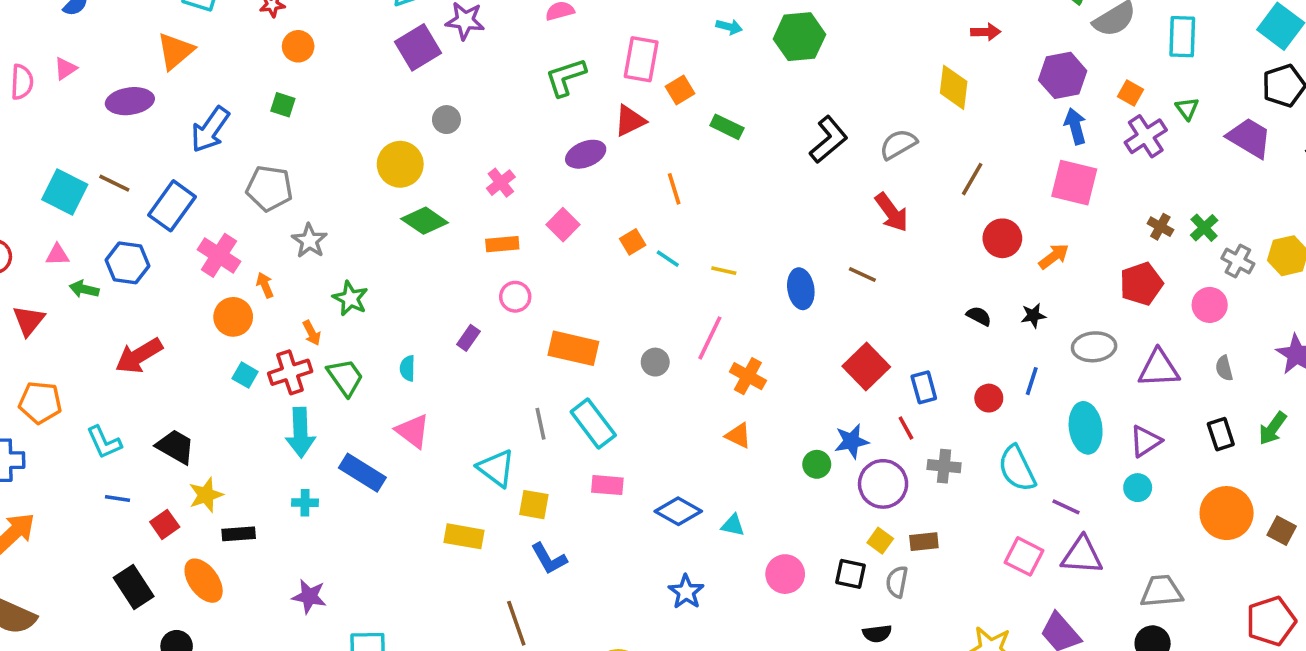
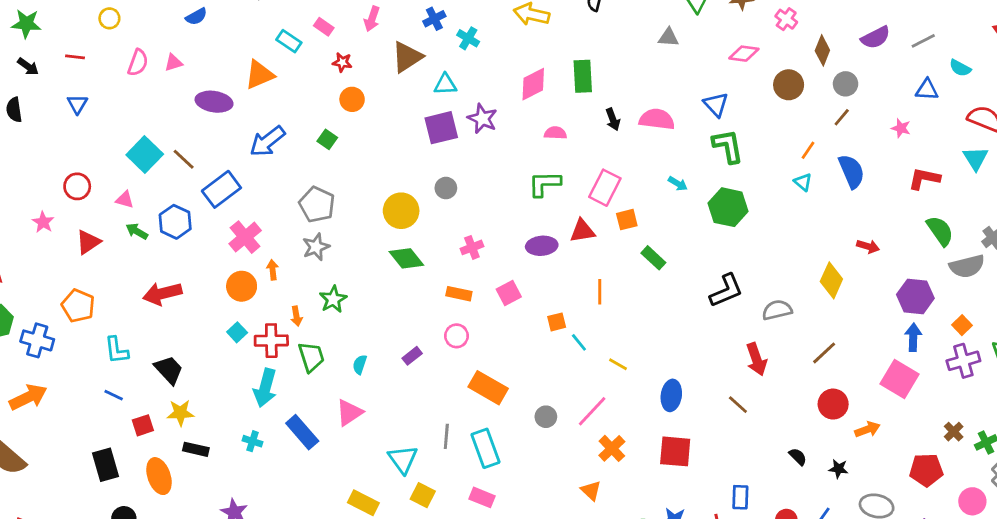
gray pentagon: (269, 188) -> (317, 204), moved
brown line: (862, 275) -> (738, 405), moved
red square: (866, 367) -> (675, 451), moved, turned 32
pink triangle: (413, 431) -> (349, 413), turned 32

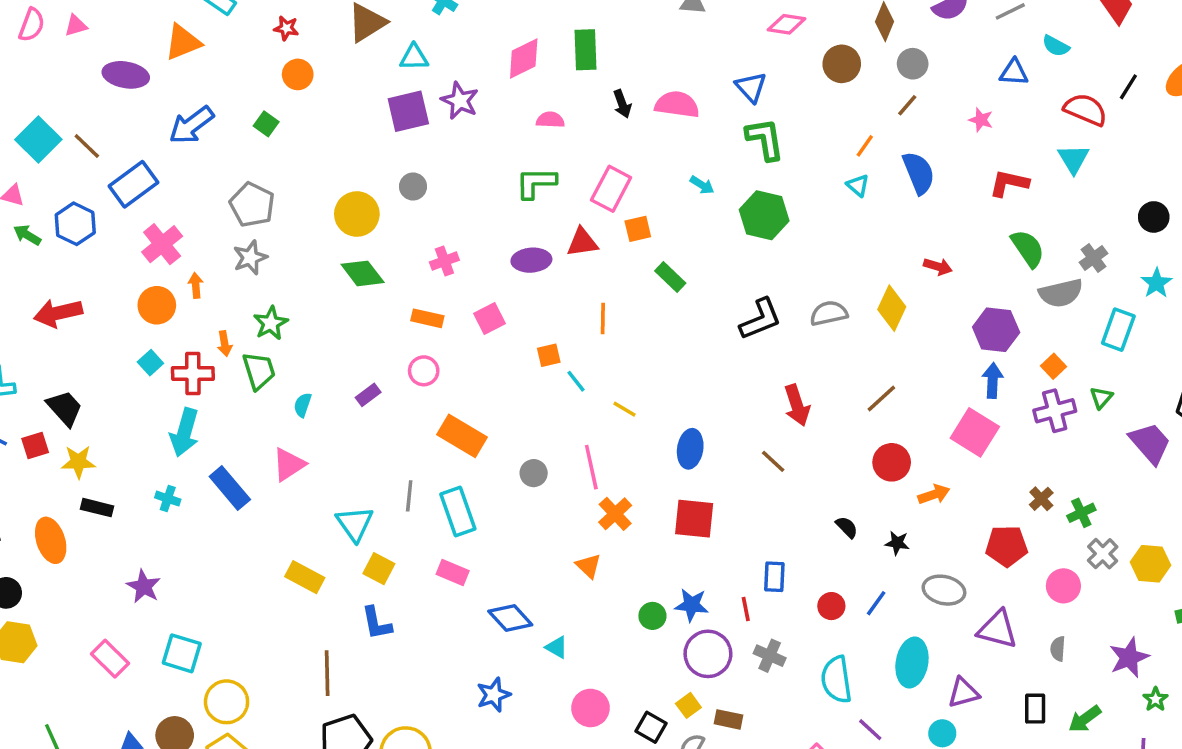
gray semicircle: (777, 310) -> (829, 313), moved
green trapezoid: (311, 357) -> (259, 371), moved
pink line: (592, 411) -> (591, 467), turned -56
red square: (143, 425) -> (35, 445), moved

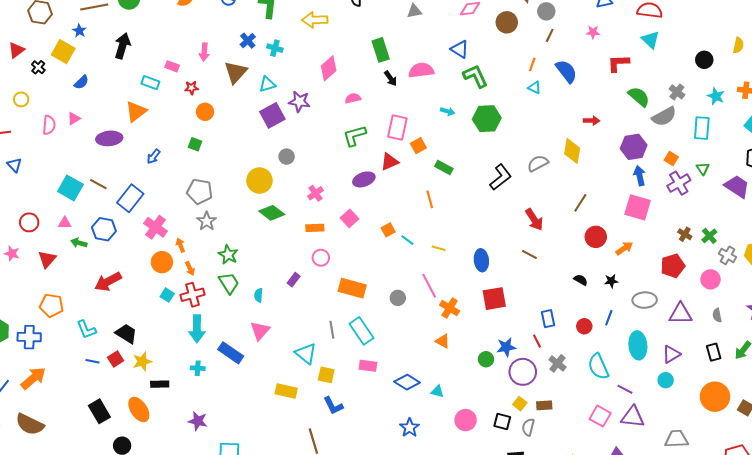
green rectangle: (585, 50) -> (381, 50), moved
blue arrow: (191, 125) -> (154, 156), size x0.6
orange line: (603, 319) -> (430, 199), moved
orange arrow: (225, 344) -> (190, 269), moved
gray cross: (770, 656) -> (557, 363), turned 30

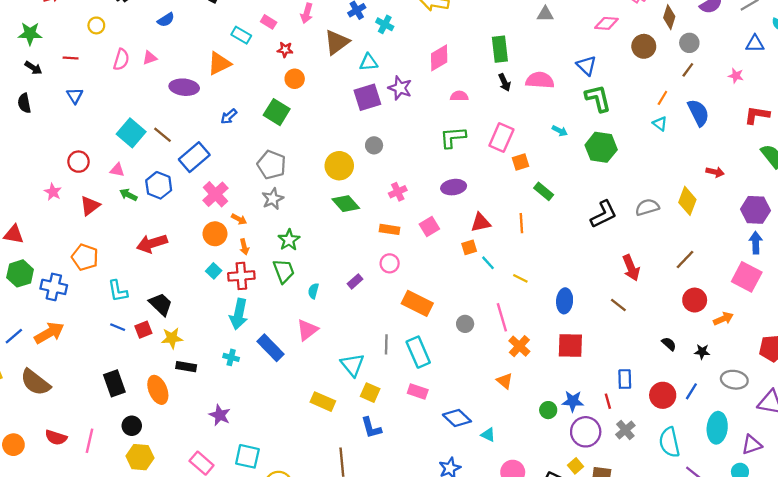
green square: (195, 144) -> (277, 112), size x1.6
red triangle: (390, 162) -> (481, 223), moved
orange arrow: (181, 245) -> (239, 219), turned 128
red circle: (584, 326) -> (663, 395), size x1.5

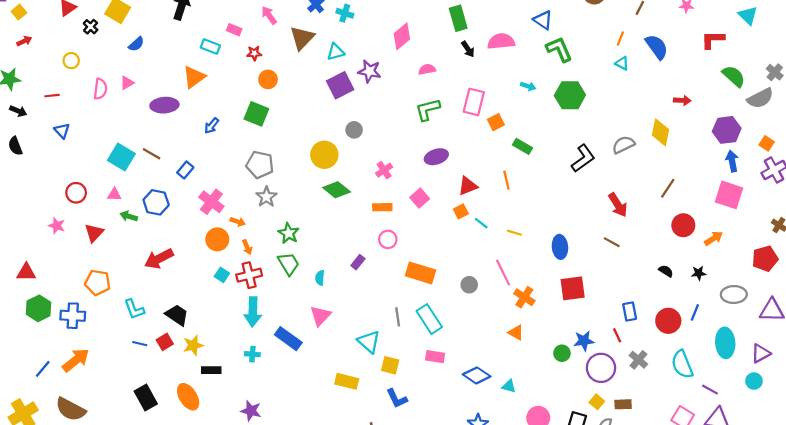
pink arrow: (307, 13) -> (269, 15), turned 138
blue rectangle: (194, 157) -> (185, 170), size x0.6

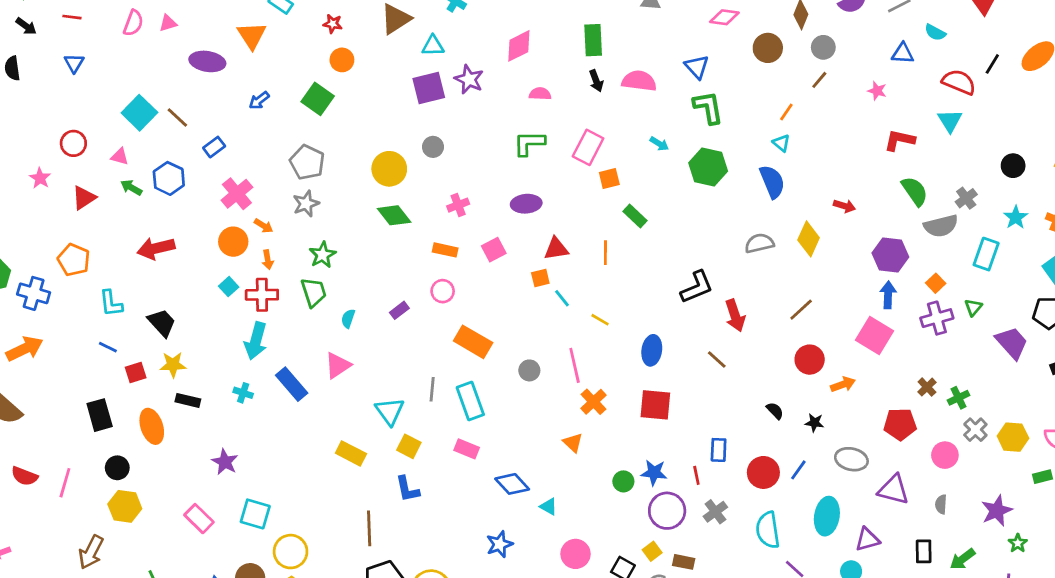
blue semicircle: (657, 47) -> (772, 182), moved
orange triangle: (194, 77) -> (252, 35), turned -40
black L-shape: (583, 158) -> (697, 287), moved
red square: (165, 342) -> (136, 372), moved

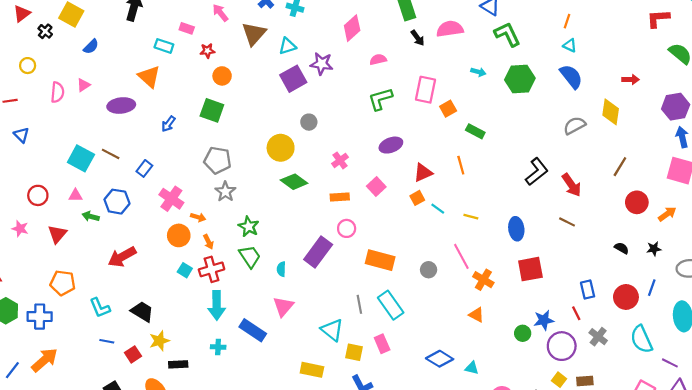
purple rectangle: (399, 310) -> (318, 252), size x2.0
pink rectangle: (467, 449) -> (382, 344), moved, turned 60

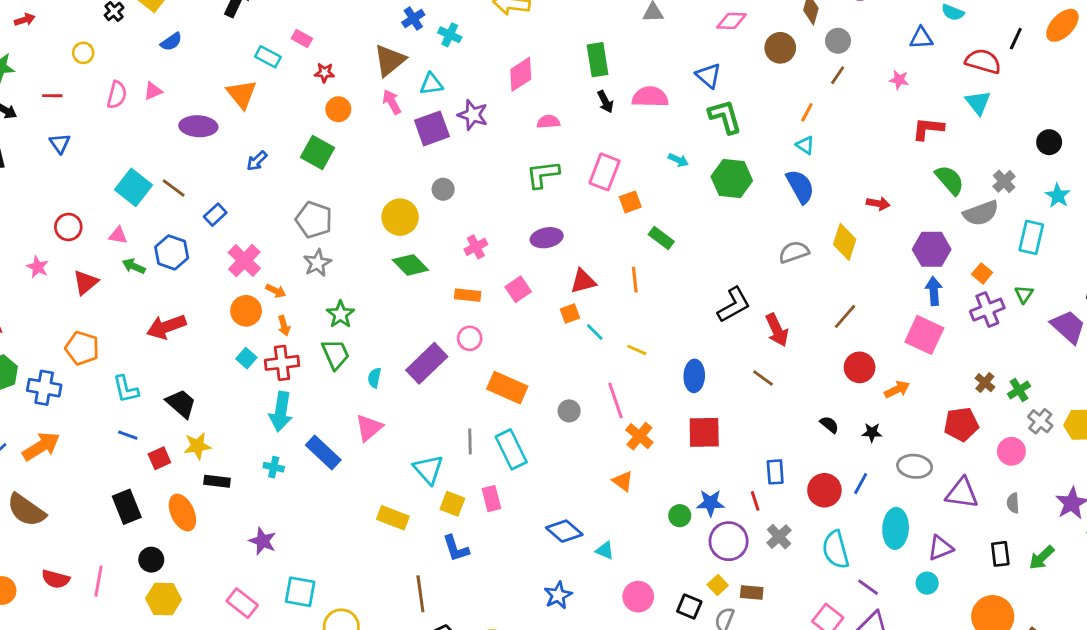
pink arrow: (220, 13) -> (392, 102), moved

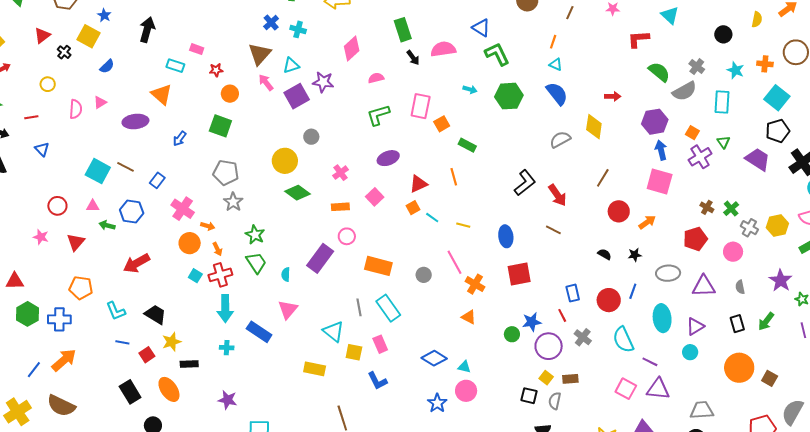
blue L-shape: (456, 548) -> (377, 381), moved
pink circle: (638, 597) -> (466, 391), moved

